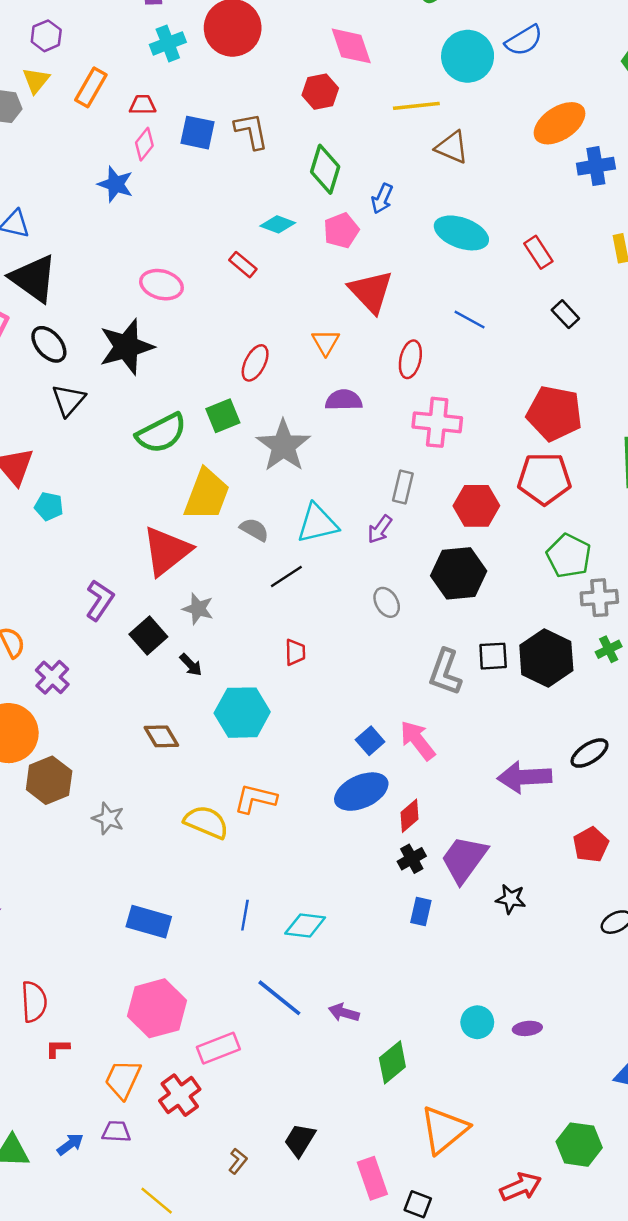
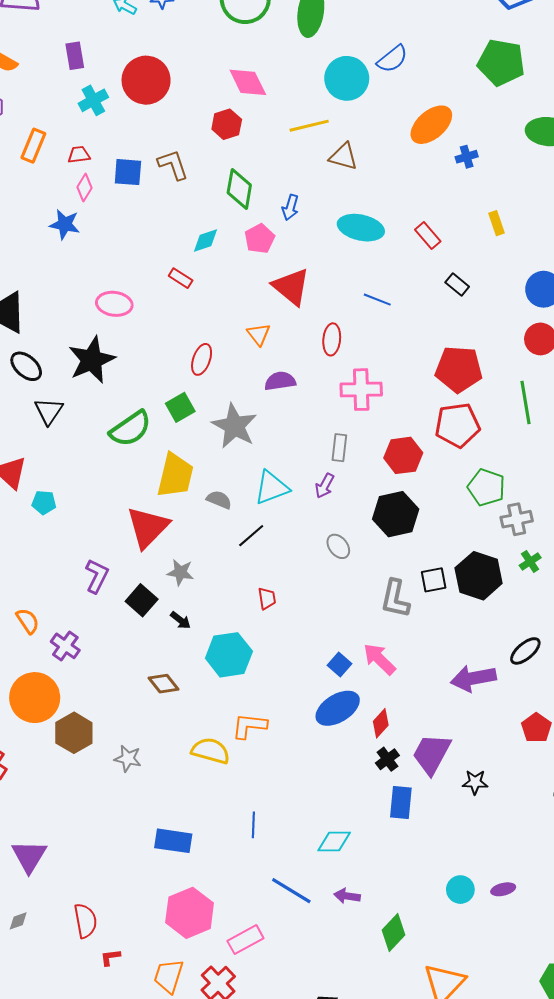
blue cross: (596, 166) -> (467, 157), size x0.7
cyan diamond: (278, 224) -> (206, 240), turned -32
blue rectangle: (421, 911) -> (401, 803), size x1.4
cyan diamond: (305, 926) -> (334, 841), moved

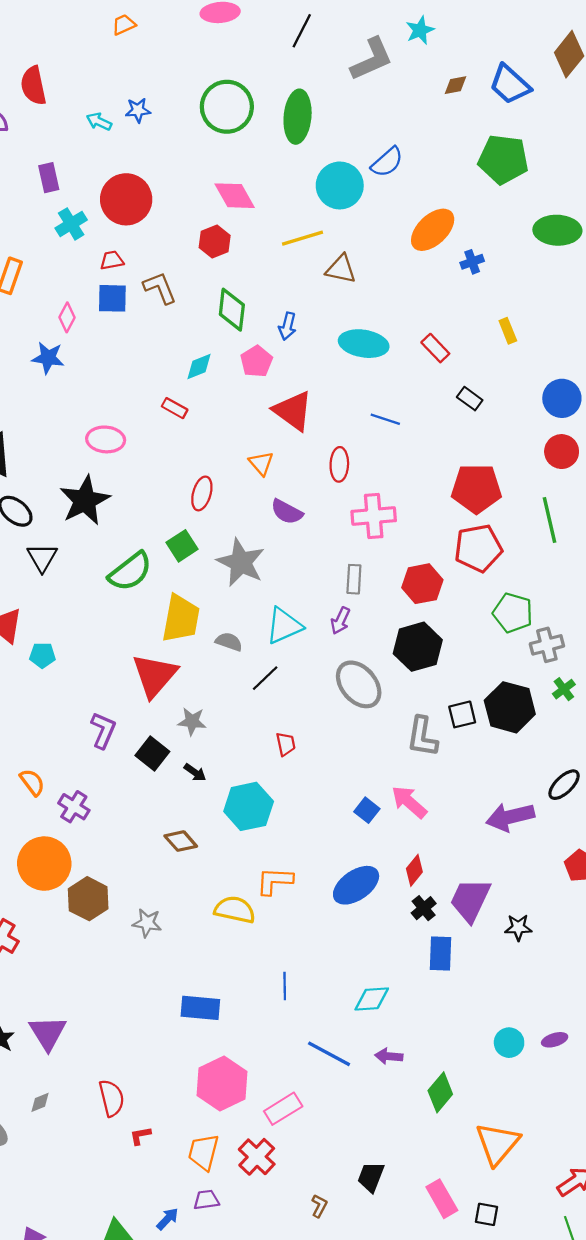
red trapezoid: (79, 155) -> (112, 260), moved
purple semicircle: (280, 381) -> (287, 512), turned -140
gray ellipse: (338, 546) -> (359, 684), size x1.8
blue ellipse: (338, 708) -> (356, 885), moved

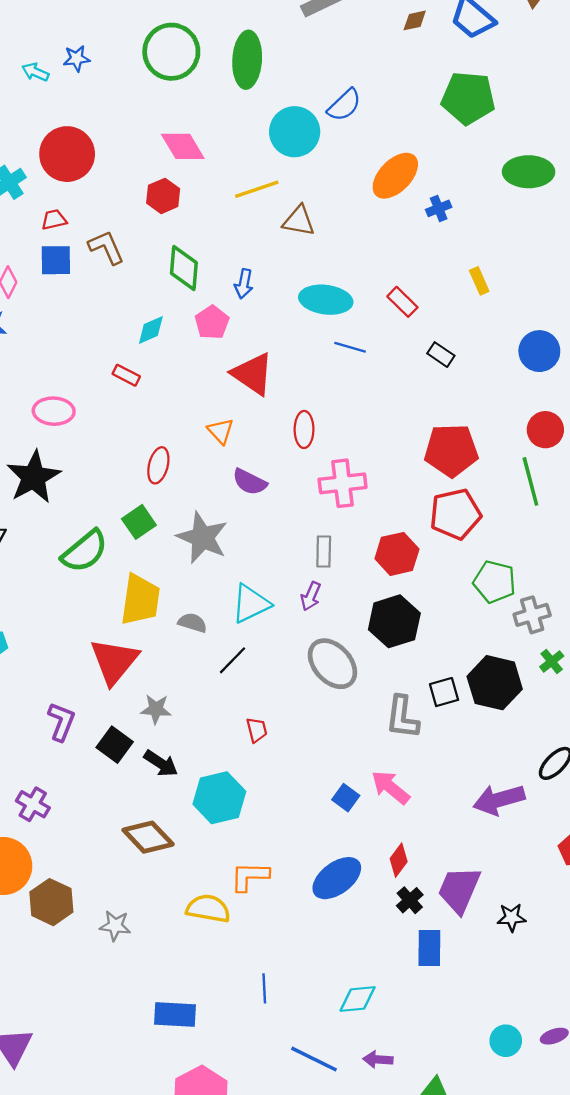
blue line: (385, 419) -> (350, 347), moved
red circle: (562, 452) -> (545, 430), moved
black arrow: (195, 772) -> (161, 763), size x1.4
brown diamond: (181, 841) -> (148, 837), size x1.4

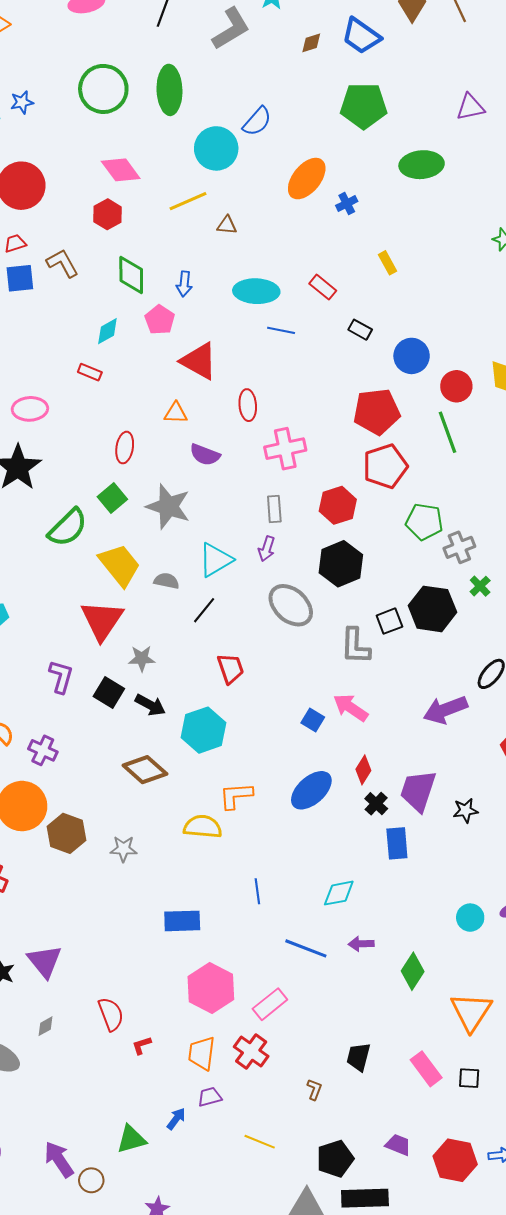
brown triangle: (299, 221) -> (227, 225), size x0.7
blue circle: (539, 351) -> (412, 356), moved
orange triangle: (221, 431) -> (176, 413), turned -40
yellow trapezoid: (140, 600) -> (120, 565), turned -42
red trapezoid: (257, 730) -> (230, 668), size x1.4

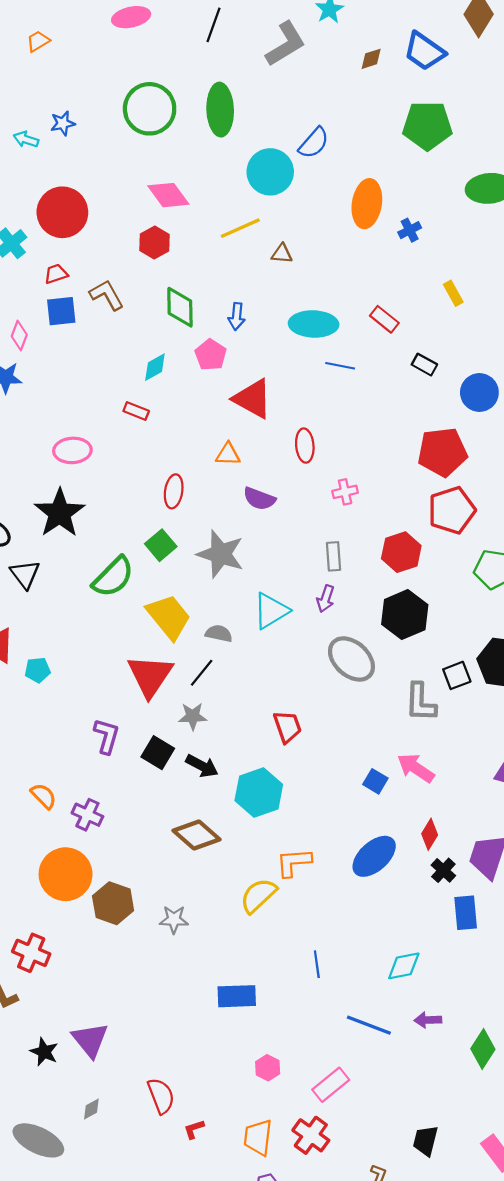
orange ellipse: (307, 179) -> (367, 204), turned -30
pink cross: (285, 449) -> (345, 492), size x0.6
black line: (204, 610) -> (202, 673), moved
yellow semicircle: (203, 827) -> (258, 896), turned -48
pink hexagon: (211, 988) -> (268, 1068), size x0.5

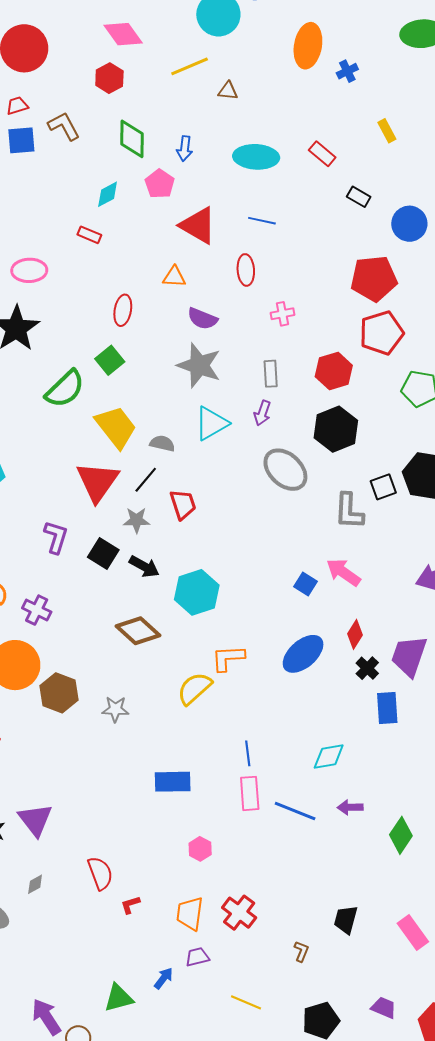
blue line: (340, 366) -> (262, 221), moved
gray star: (221, 554) -> (199, 365), moved
red trapezoid: (287, 727) -> (183, 504), moved
pink rectangle: (331, 1085) -> (250, 793), moved, turned -56

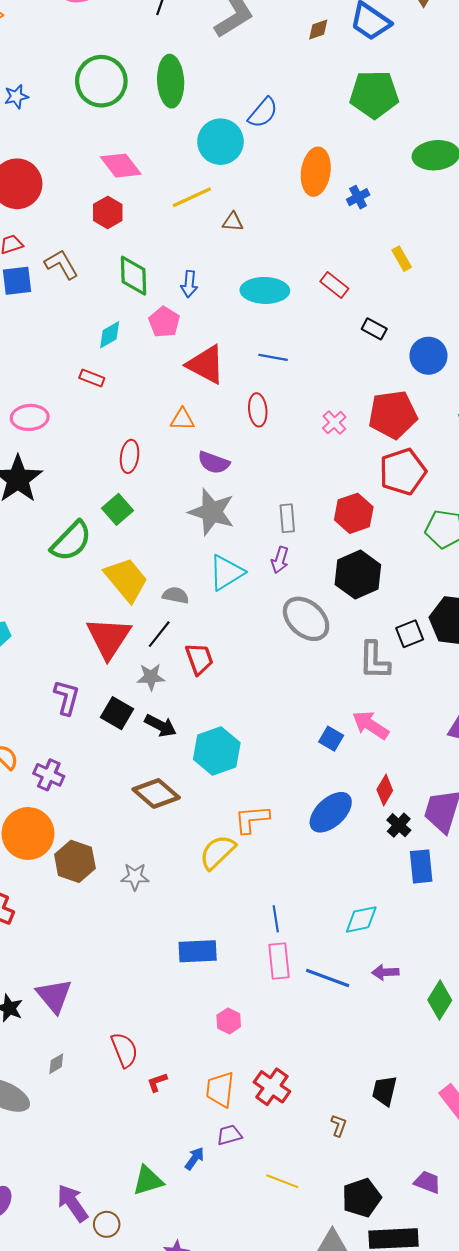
pink cross: (282, 314) -> (334, 423), moved, turned -30

